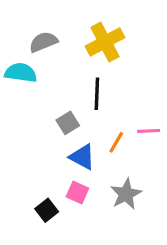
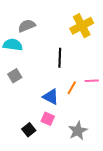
yellow cross: (105, 42) -> (82, 26), moved
gray square: (68, 123) -> (15, 76), moved
gray star: (126, 194) -> (78, 131), moved

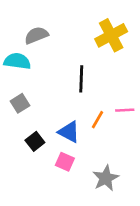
black square: (29, 130) -> (35, 141), moved

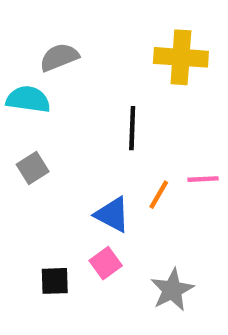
yellow cross: (111, 35) -> (181, 57), turned 32
black square: (35, 141) -> (55, 281), moved, turned 36
pink square: (65, 162) -> (106, 263), turned 30

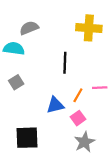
blue triangle: (112, 215) -> (55, 105), turned -42
pink square: (106, 263) -> (78, 118), moved
black square: (55, 281) -> (27, 138), size x1.6

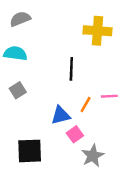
gray semicircle: (29, 28) -> (20, 19), moved
pink square: (78, 118) -> (75, 134), moved

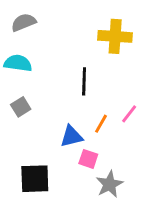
pink line: (109, 96) -> (129, 114), turned -49
pink square: (75, 134) -> (88, 159), turned -35

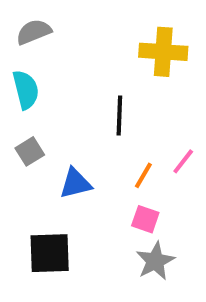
cyan semicircle: (18, 63) -> (26, 90), turned 68
blue triangle: (71, 136) -> (76, 183), moved
pink square: (88, 159) -> (145, 219), moved

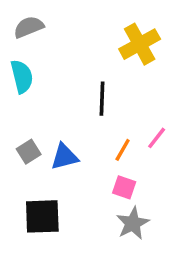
yellow cross: (163, 52) -> (140, 44), turned -33
gray square: (30, 151) -> (29, 152), moved

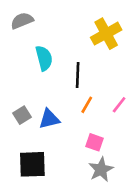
cyan semicircle: (22, 76) -> (44, 58), moved
orange line: (123, 150) -> (87, 105), moved

